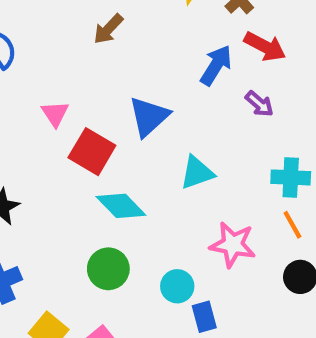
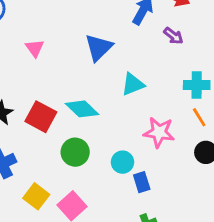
red square: (92, 152) -> (41, 117), moved

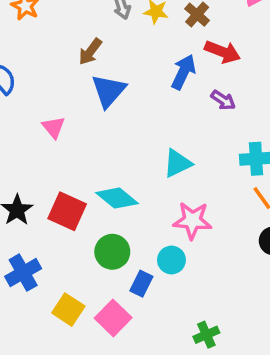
blue triangle: (99, 47) -> (109, 91), moved
pink star: (159, 132) -> (192, 220), moved
blue rectangle: (142, 182) -> (141, 284), moved, turned 48

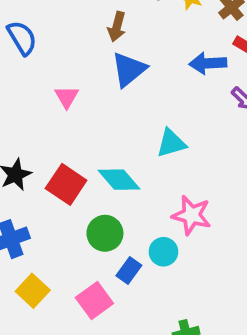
brown arrow: (90, 52) -> (117, 27), turned -32
blue arrow: (183, 72) -> (208, 63), turned -128
cyan triangle: (177, 163) -> (171, 143), moved
yellow square: (68, 310) -> (33, 291), moved

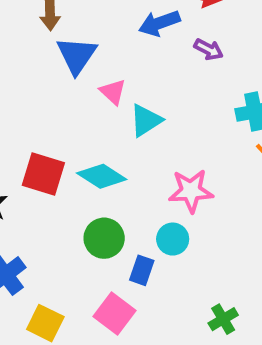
pink triangle: (67, 97) -> (113, 92), moved
red square: (66, 184) -> (43, 174), moved

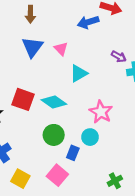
purple arrow: (209, 49) -> (119, 57), moved
blue triangle: (77, 55) -> (32, 47), moved
pink triangle: (113, 92) -> (61, 49), moved
pink star: (191, 191) -> (101, 112), turned 30

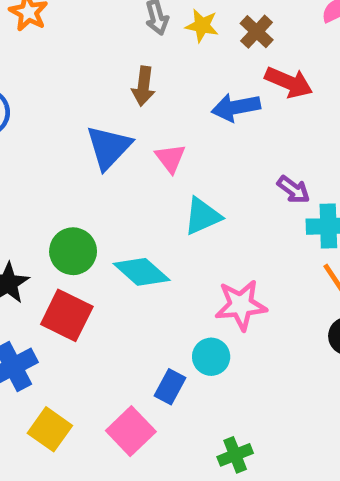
brown arrow: (30, 14) -> (143, 86), moved
red square: (23, 99) -> (67, 315), moved
pink star: (101, 112) -> (241, 305), turned 30
green circle: (54, 135) -> (73, 251), moved
green cross: (115, 181) -> (235, 455), moved

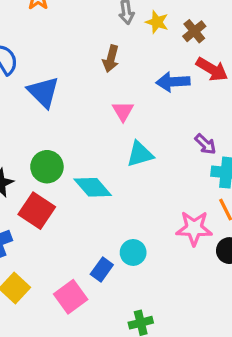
blue triangle: (109, 147) -> (43, 92), moved, turned -36
pink star: (241, 305) -> (194, 228), moved

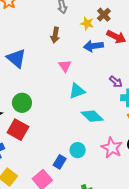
yellow star: (157, 22) -> (87, 23), moved
cyan diamond: (93, 187) -> (92, 116), moved
pink star: (194, 228) -> (112, 148), moved, turned 30

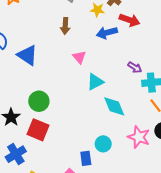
cyan diamond: (92, 116) -> (114, 106), turned 30
blue rectangle: (60, 162) -> (86, 158), turned -32

